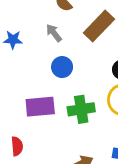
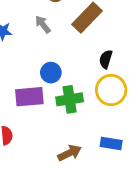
blue circle: (62, 67) -> (51, 73), moved

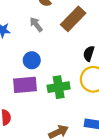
blue circle: (51, 73) -> (32, 60), moved

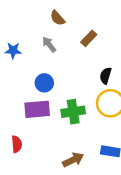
brown rectangle: (73, 19) -> (89, 38), size x0.6

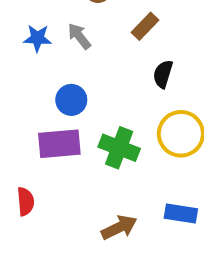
blue star: (13, 50) -> (37, 38), moved
black semicircle: (106, 76) -> (163, 74), moved
green cross: (73, 112) -> (119, 148), turned 30

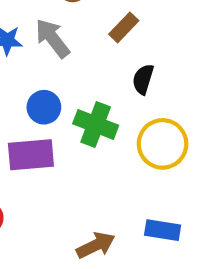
gray arrow: (79, 36) -> (53, 38), size x1.4
green cross: (119, 148) -> (96, 124), moved

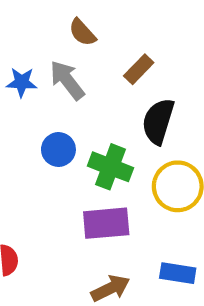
black semicircle: (143, 79) -> (158, 121), size x1.5
purple rectangle: (31, 155) -> (106, 223), moved

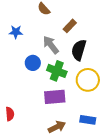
gray arrow: (67, 80) -> (51, 45), moved

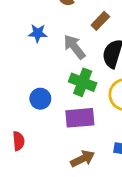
blue star: (16, 32) -> (38, 33), moved
blue circle: (33, 63) -> (40, 99), moved

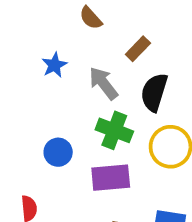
blue star: (38, 33) -> (54, 65), turned -30

